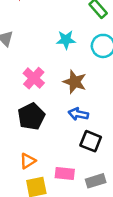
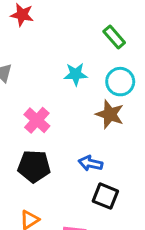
brown star: (75, 82) -> (110, 114), moved
black pentagon: (31, 116) -> (34, 166), turned 30

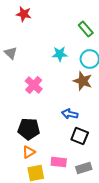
black pentagon: (34, 166) -> (29, 129), moved

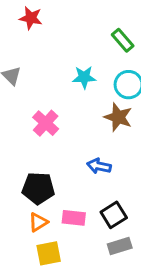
black square: (80, 136) -> (114, 215), moved, turned 36
pink rectangle: (59, 162) -> (74, 218), moved

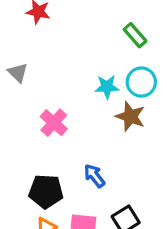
cyan star: (84, 77) -> (107, 87), moved
blue arrow: (99, 166) -> (94, 176), moved, turned 40

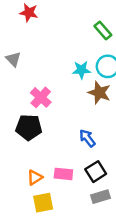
blue arrow: (94, 176) -> (87, 138), moved
black pentagon: (46, 191) -> (29, 127), moved

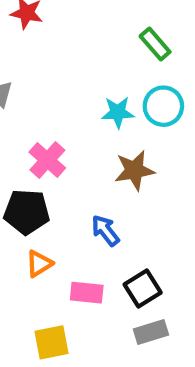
brown star: (99, 93) -> (134, 170), moved, turned -30
blue arrow: (87, 138) -> (105, 230), moved
orange triangle: (35, 178) -> (39, 264), moved

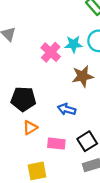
pink cross: (47, 160) -> (51, 52), moved
blue arrow: (105, 230) -> (67, 109), turned -36

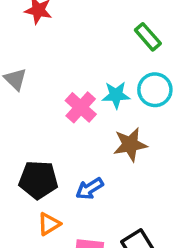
blue arrow: (67, 109) -> (90, 189), moved, turned -48

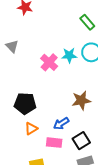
brown star: (130, 145) -> (81, 100), moved
blue arrow: (90, 189) -> (61, 124), moved

